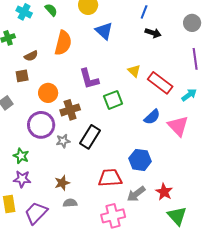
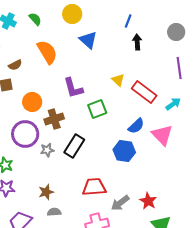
black arrow: (153, 33) -> (137, 42), turned -112
orange semicircle: (63, 43) -> (47, 52), turned -45
blue hexagon: (140, 160) -> (124, 151), moved

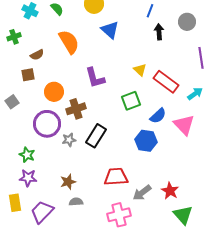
gray circle: (176, 32) -> (187, 22), moved
green square: (97, 109) -> (131, 101), moved

